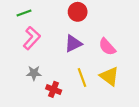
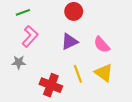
gray star: (34, 73) -> (19, 62), moved
red cross: (54, 89) -> (51, 85), size x1.5

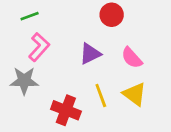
red circle: (74, 11) -> (112, 15), moved
gray star: (19, 62) -> (24, 81), size x1.5

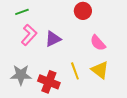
purple triangle: (90, 54) -> (53, 39), moved
gray star: (24, 81) -> (21, 75), moved

